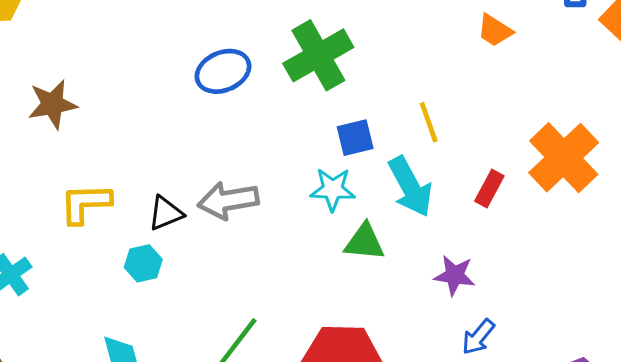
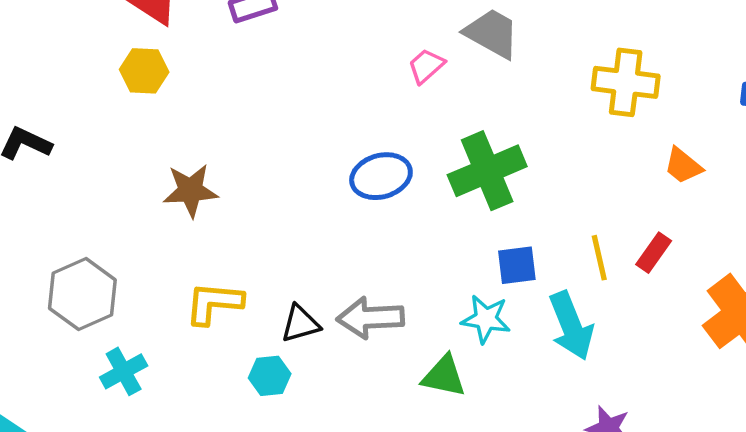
red rectangle: (489, 188) -> (654, 253), moved
green triangle: (365, 242) -> (444, 376), moved

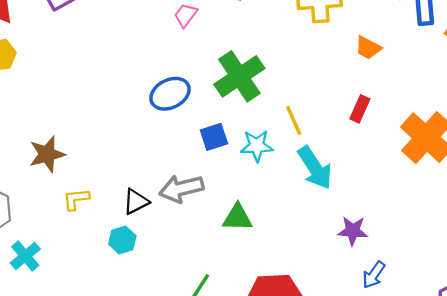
brown star: (190, 191) -> (47, 154), moved
yellow line: (599, 258) -> (294, 120), moved
blue square: (517, 265) -> (214, 137), moved
yellow L-shape: (214, 303) -> (76, 199), size x0.7
cyan star: (486, 319) -> (257, 146), moved

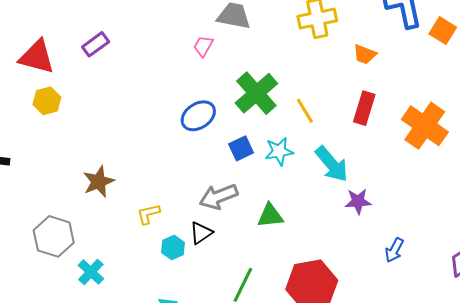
red rectangle: (360, 109) -> (364, 108), size x1.4
yellow line: (294, 120) -> (305, 111), moved
yellow L-shape: (76, 199) -> (148, 214), moved
black triangle: (136, 202) -> (201, 233), moved
purple star: (353, 231) -> (358, 201), moved

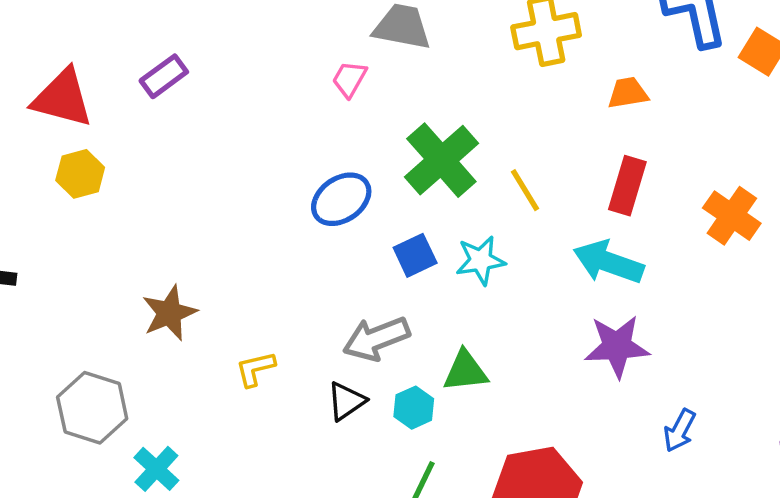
orange trapezoid: (365, 54) -> (628, 93), turned 150
orange cross: (425, 126) -> (732, 216), size x0.7
cyan arrow: (332, 164) -> (608, 262), moved, turned 150
purple star: (358, 201) -> (617, 346), size x1.4
cyan hexagon: (173, 248) -> (414, 408), moved

